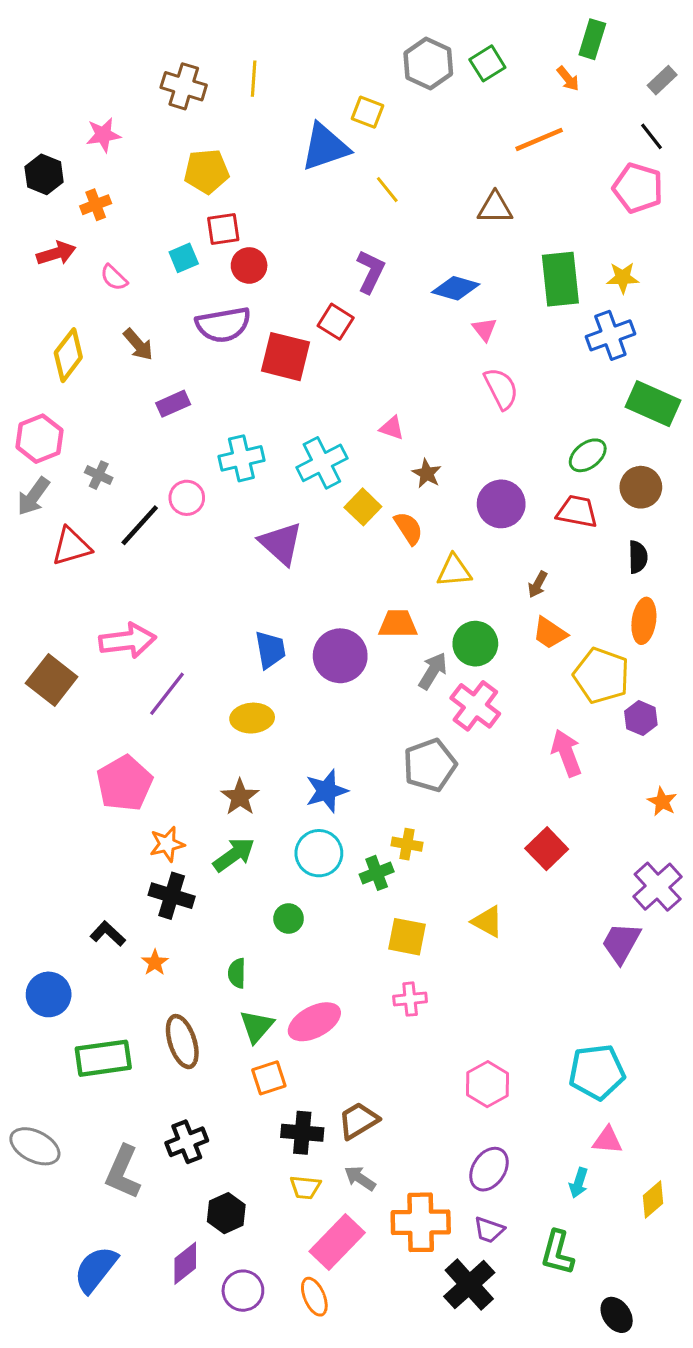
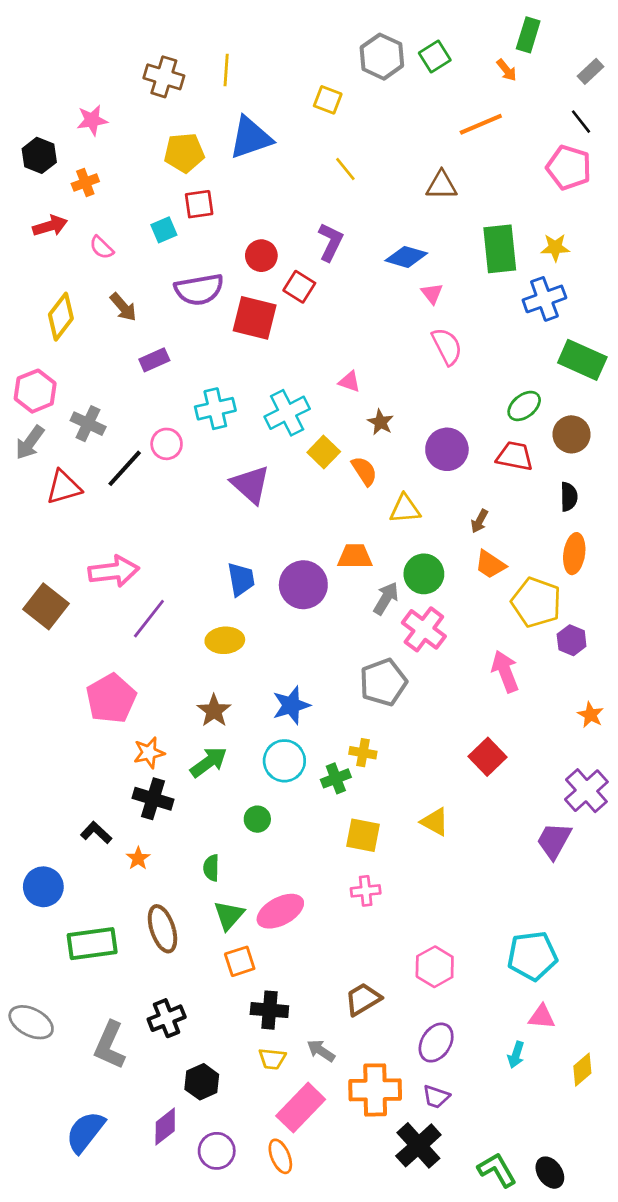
blue triangle: (325, 147) -> (251, 138), moved
red circle: (249, 265) -> (261, 256), moved
gray cross: (99, 475) -> (88, 424), size x1.4
brown trapezoid: (358, 1120) -> (363, 999), moved
green L-shape: (557, 1253) -> (497, 1170), moved, turned 135

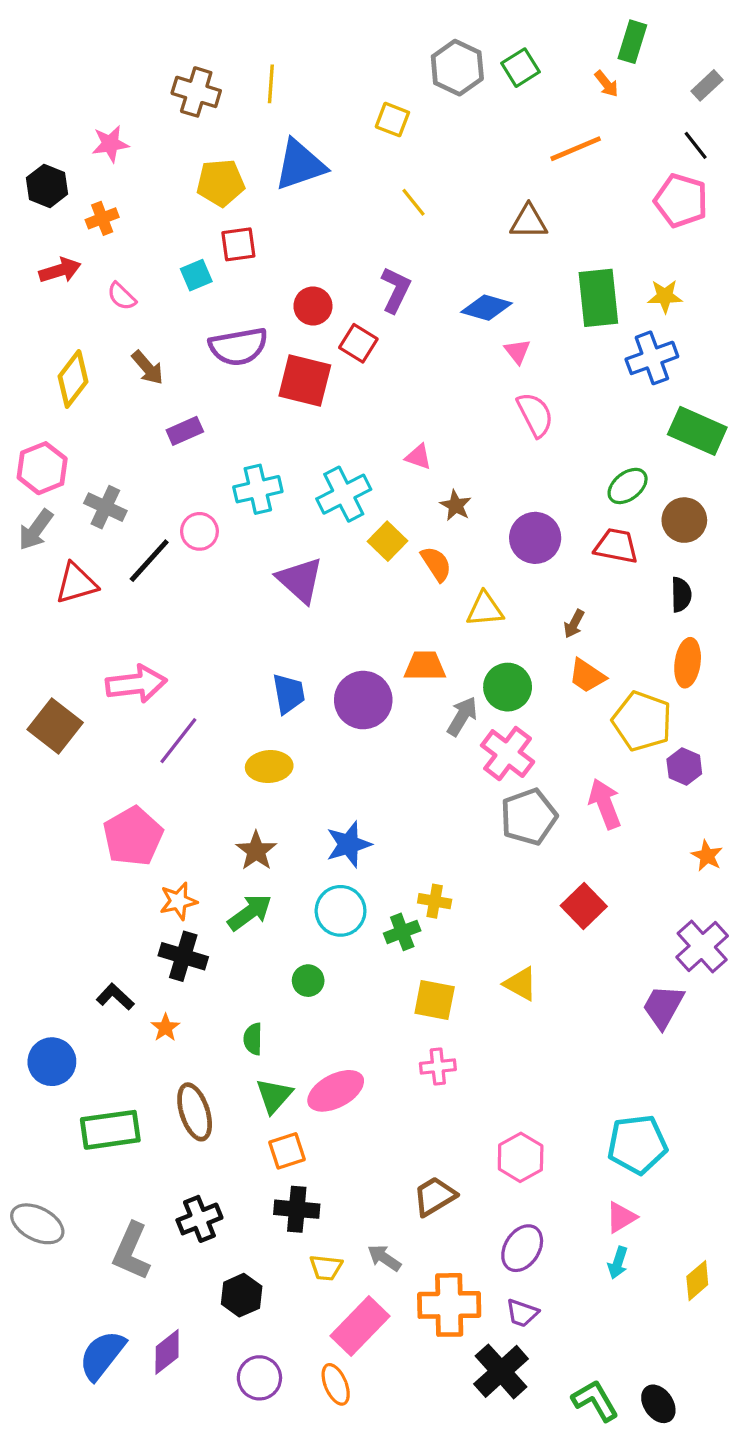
gray pentagon: (383, 682) -> (529, 817), moved
black cross: (269, 1010) -> (297, 1209), moved
pink triangle: (542, 1017) -> (621, 1217), moved, turned -36
purple diamond: (165, 1127) -> (167, 1352), moved

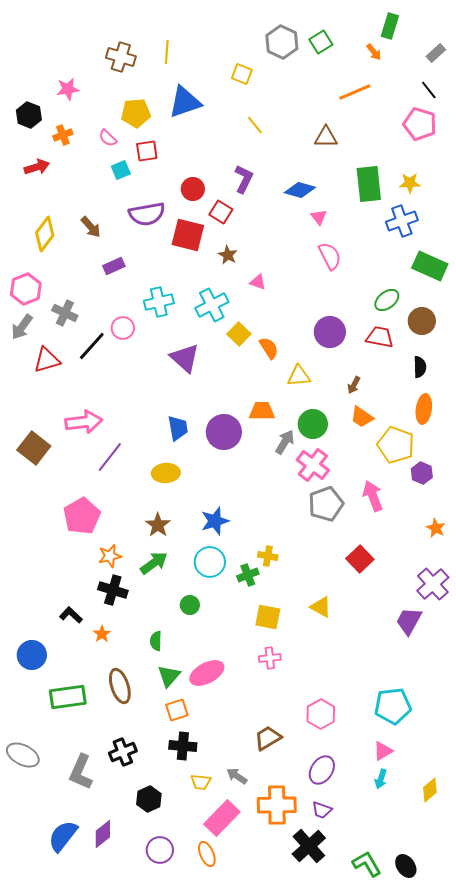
pink semicircle: (122, 296) -> (108, 138), moved
brown star: (456, 505) -> (228, 255), moved

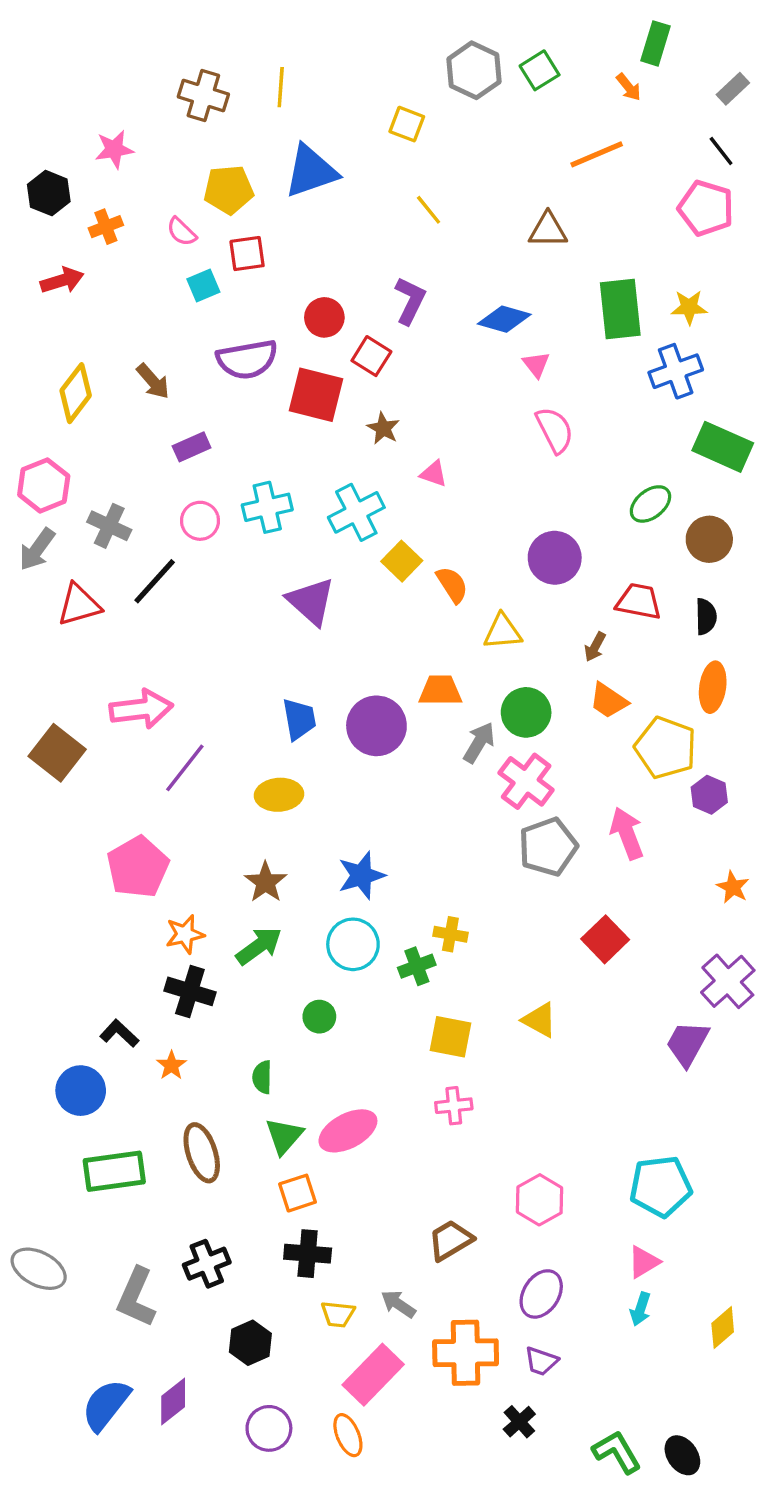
pink circle: (123, 328) -> (200, 521), moved
red trapezoid: (380, 337) -> (639, 601), moved
blue circle: (32, 655) -> (81, 1091), moved
black cross: (309, 846) -> (519, 1422), size x0.6

